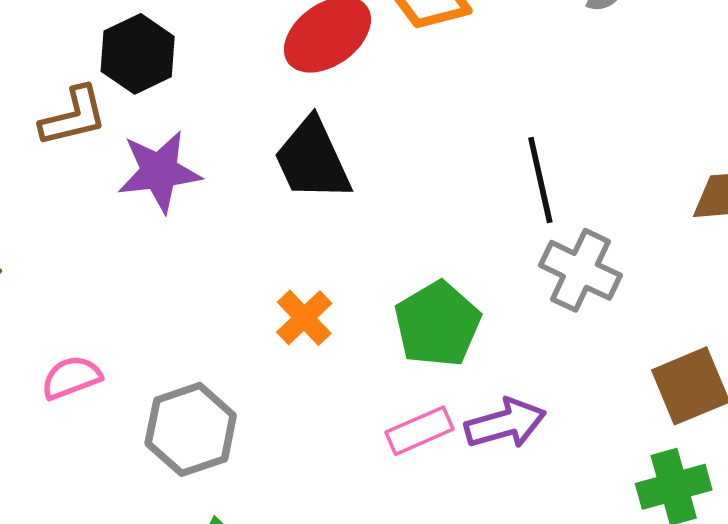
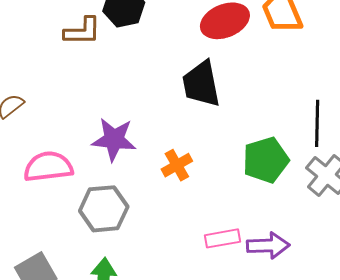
purple star: (159, 172) -> (114, 139), moved
green pentagon: (437, 324) -> (266, 160), moved
pink semicircle: (71, 378) -> (48, 167), size x1.5

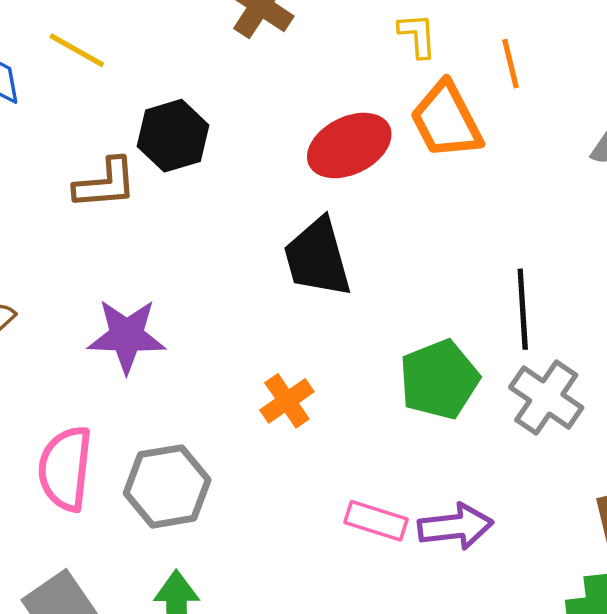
purple star: (114, 139) -> (127, 336), moved
pink semicircle: (48, 167) -> (65, 468), moved, turned -72
pink rectangle: (223, 238) -> (376, 521), turned 32

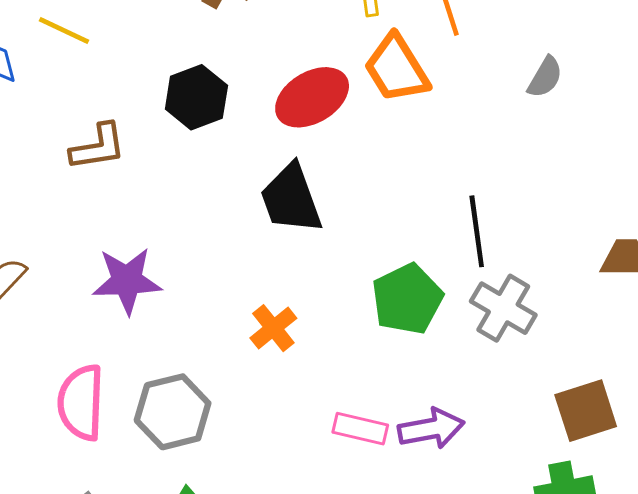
black hexagon: (173, 136) -> (196, 97), moved

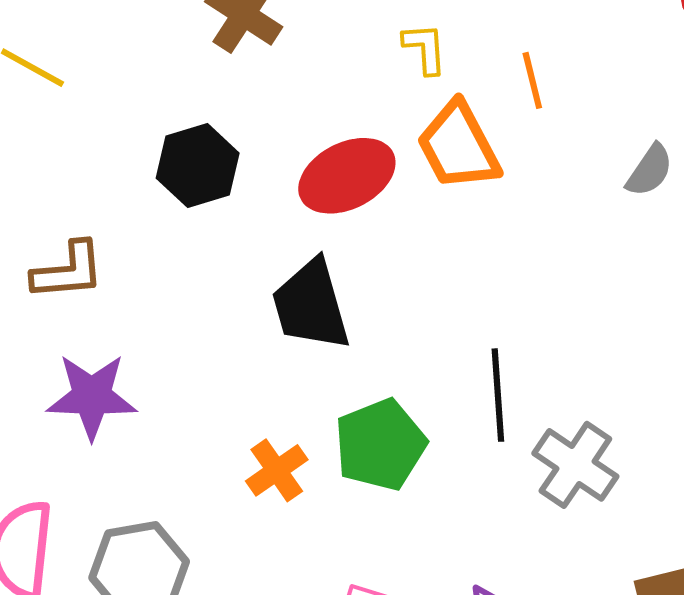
brown L-shape: (98, 147) -> (68, 271), moved
black line: (477, 231) -> (498, 395), moved
green pentagon: (407, 299) -> (380, 445), moved

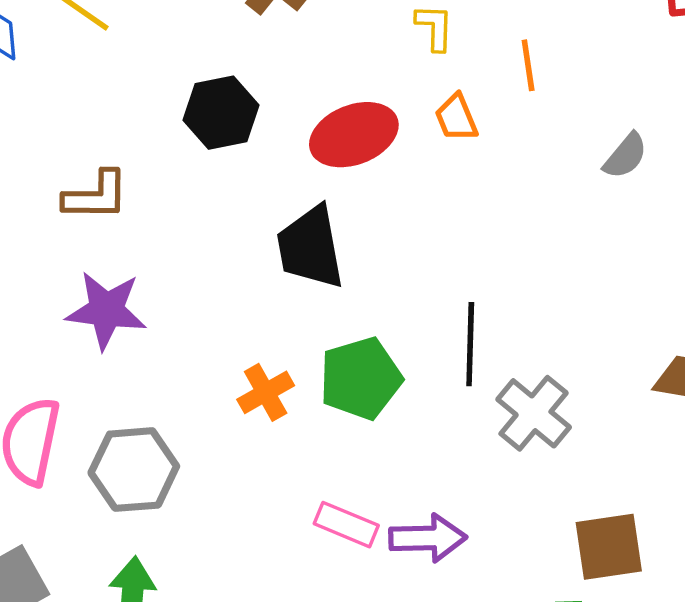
orange trapezoid: (459, 146) -> (456, 118), size x0.6

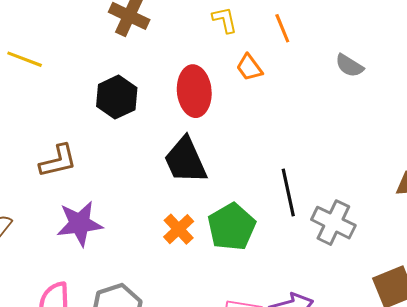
red ellipse: (354, 135) -> (194, 91), turned -60
gray semicircle: (625, 156) -> (349, 66), turned 96
orange cross: (266, 392) -> (179, 229), moved

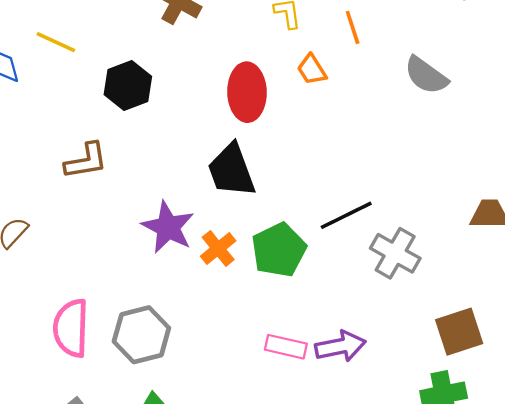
gray semicircle: (349, 66) -> (426, 75), size x1.4
black hexagon: (117, 97) -> (128, 85), moved
black line: (288, 192) -> (346, 215), turned 72
purple star: (80, 224) -> (168, 227), moved, turned 30

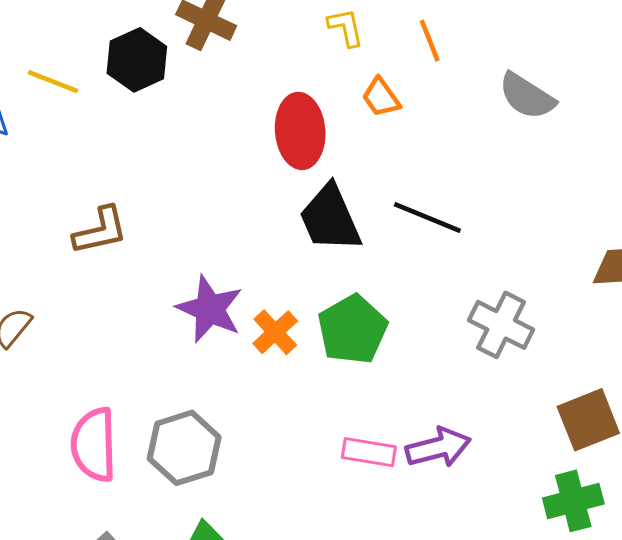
black hexagon: (128, 85) -> (137, 60), moved
black trapezoid: (231, 170) -> (330, 218), moved
black line: (346, 215) -> (427, 217), moved, turned 52

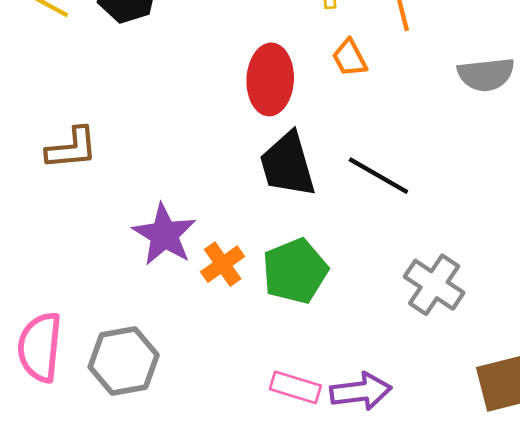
gray semicircle: (527, 96) -> (486, 74), turned -46

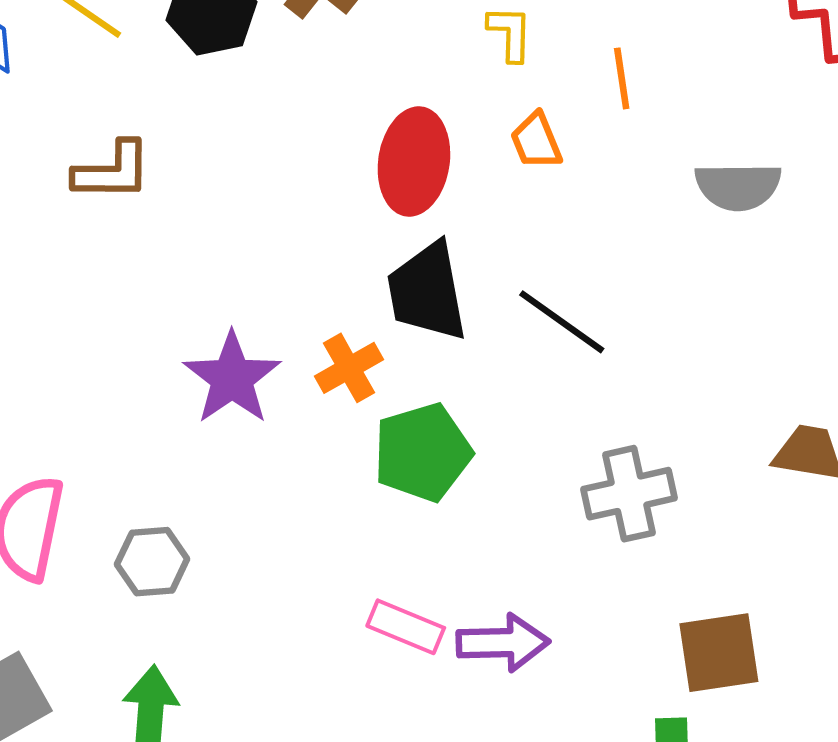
brown L-shape: (72, 148) -> (112, 171), moved
orange cross: (223, 264) -> (349, 368), moved
gray cross: (434, 285) -> (629, 494), turned 38
gray hexagon: (124, 361) -> (152, 562), size x0.7

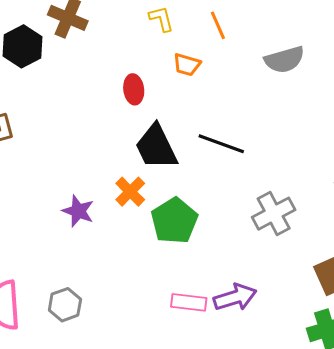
orange trapezoid: (536, 141) -> (187, 65), turned -36
red ellipse: (414, 162) -> (134, 89), size x0.6
purple star: (232, 378) -> (78, 211), size x0.7

